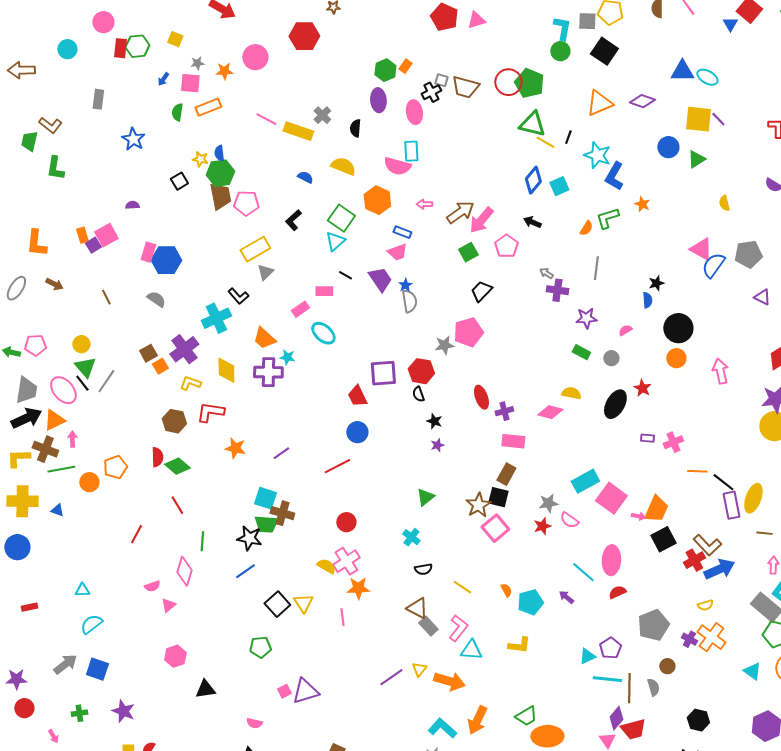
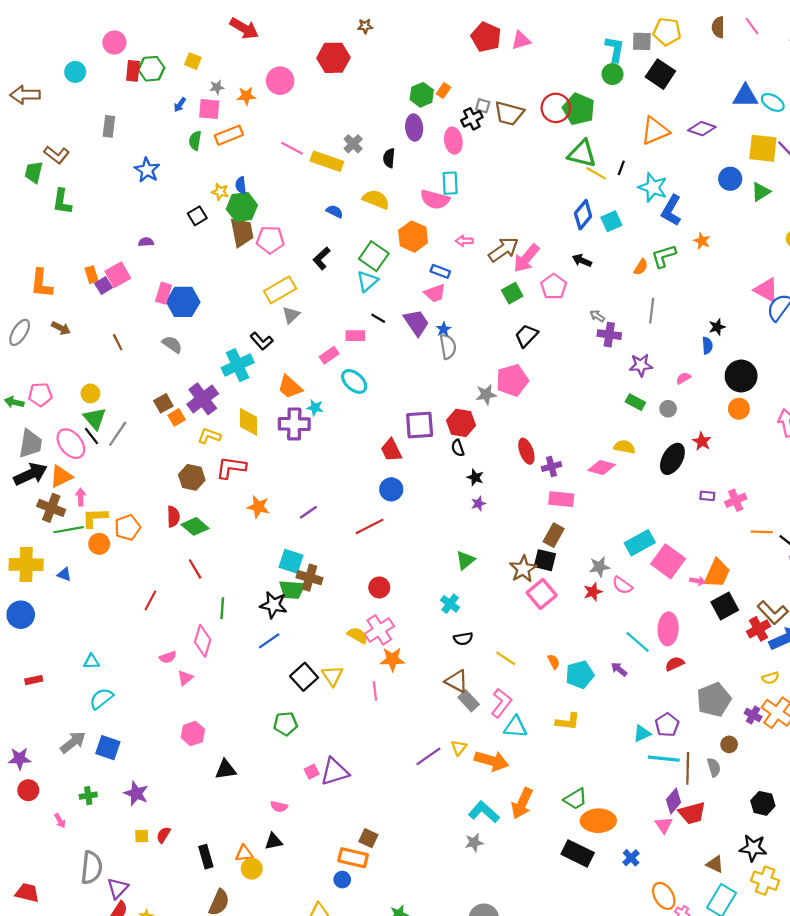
yellow L-shape: (18, 458) -> (95, 518), moved

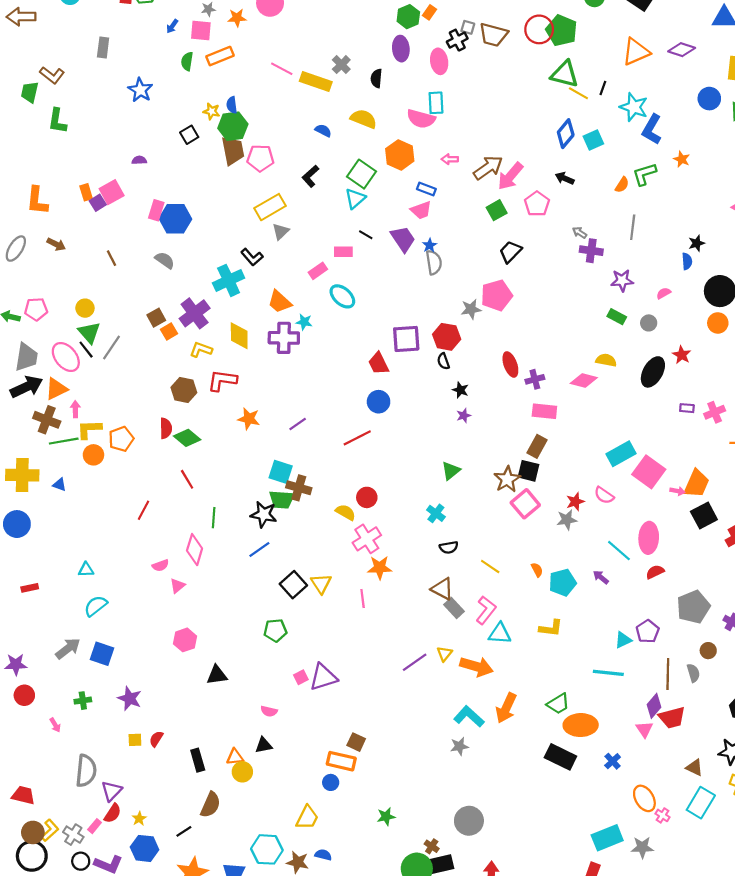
gray star: (599, 567) -> (567, 520), moved
yellow semicircle: (357, 635) -> (346, 512), moved
cyan line: (664, 759) -> (608, 673), moved

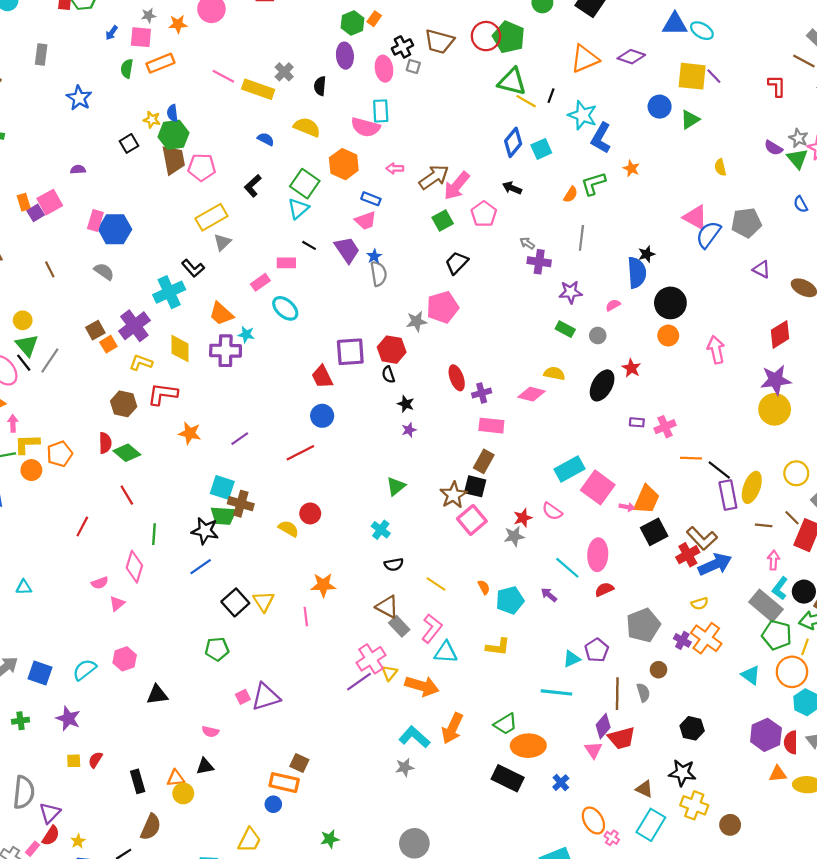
gray square: (468, 27) -> (413, 66), moved
blue semicircle: (687, 261) -> (637, 273), size x1.8
pink cross: (367, 539) -> (371, 659), moved
cyan semicircle: (96, 606) -> (85, 670), moved

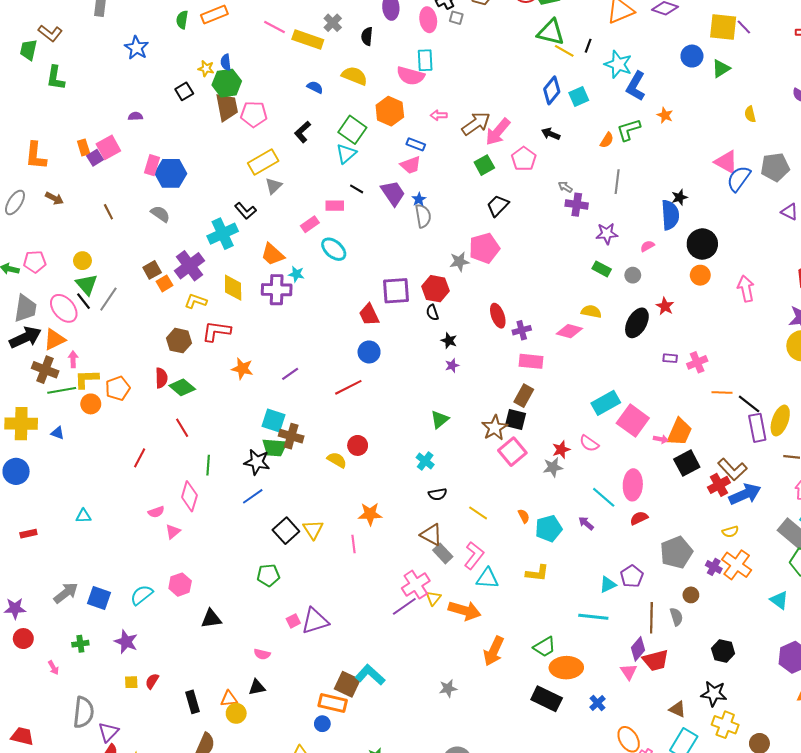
cyan L-shape: (414, 737) -> (370, 675), moved
brown square: (299, 763) -> (347, 684), size x1.4

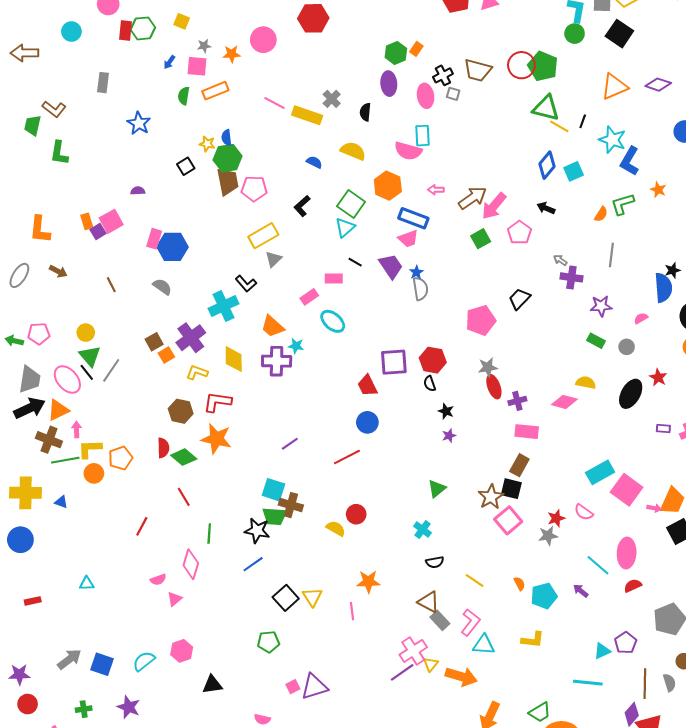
blue rectangle: (416, 144) -> (413, 218), size x1.6
black trapezoid: (498, 206) -> (519, 299), moved
gray star: (459, 262) -> (488, 367), moved
orange star: (242, 369) -> (216, 439), moved, size x1.4

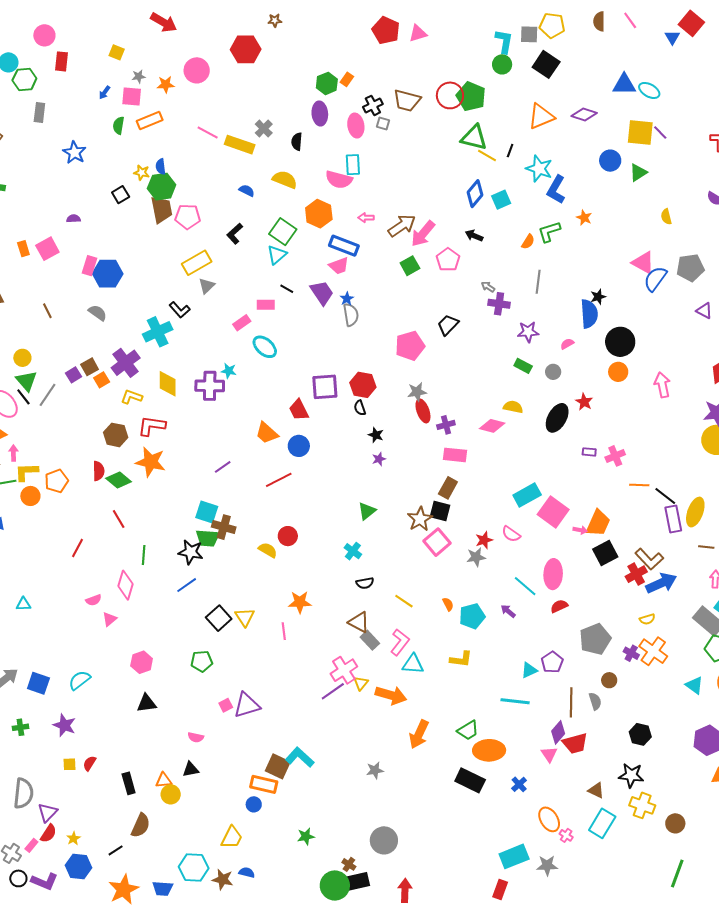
green hexagon: (143, 28) -> (24, 79), moved
purple square: (98, 232) -> (73, 375), moved
orange trapezoid: (272, 326) -> (267, 433), moved
pink hexagon: (182, 651) -> (142, 662), moved

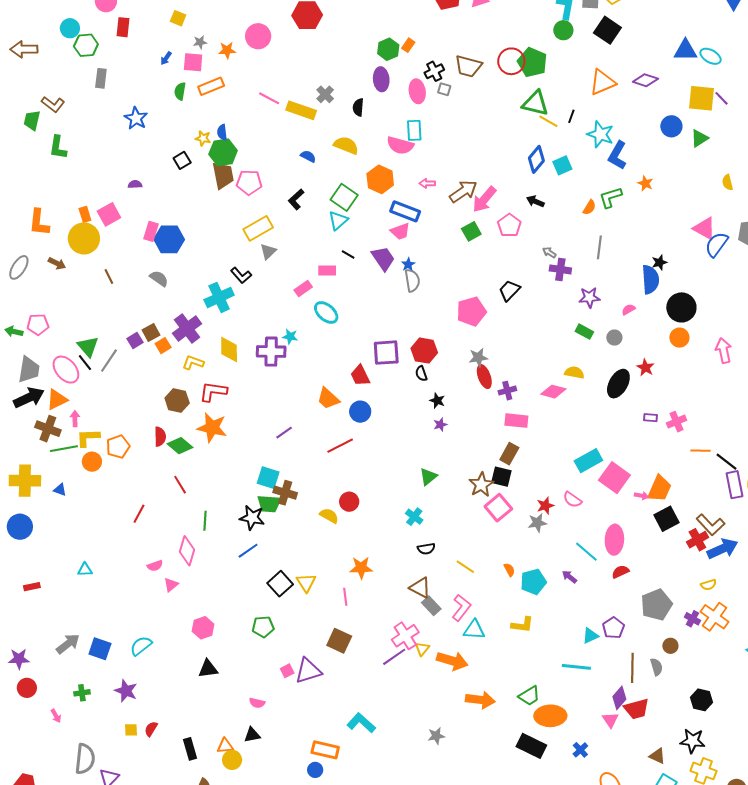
yellow circle: (22, 358) -> (84, 238), moved, size x1.8
orange arrow: (419, 734) -> (480, 700), turned -108
brown square: (278, 766) -> (339, 641), moved

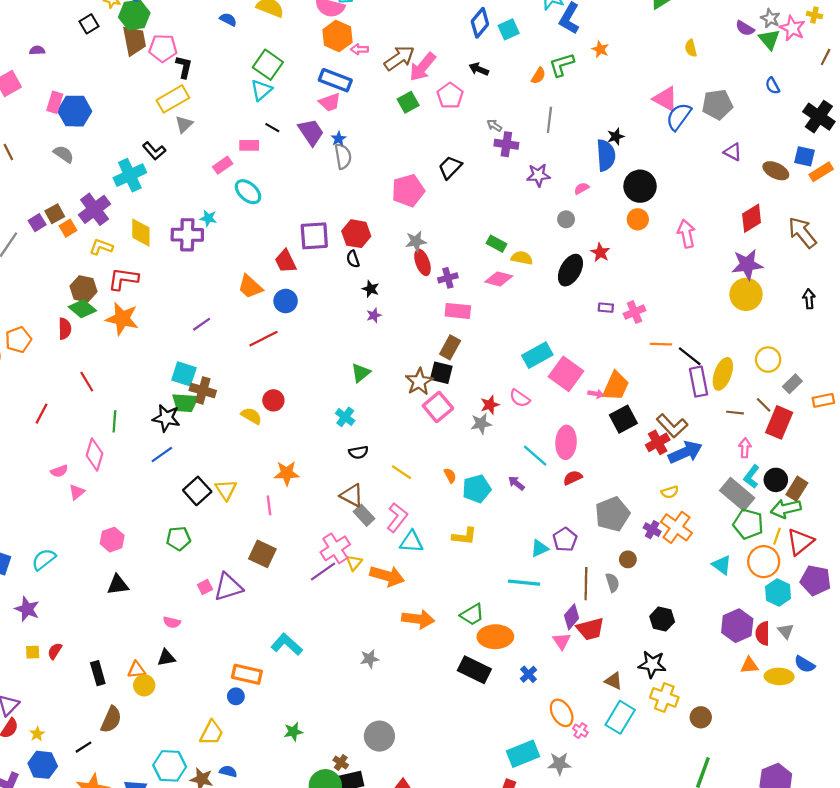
orange hexagon: (380, 179) -> (337, 36), moved
black L-shape: (296, 199) -> (184, 67), moved, turned 145
green rectangle: (584, 332) -> (496, 244), moved
green diamond: (180, 446) -> (82, 309), moved

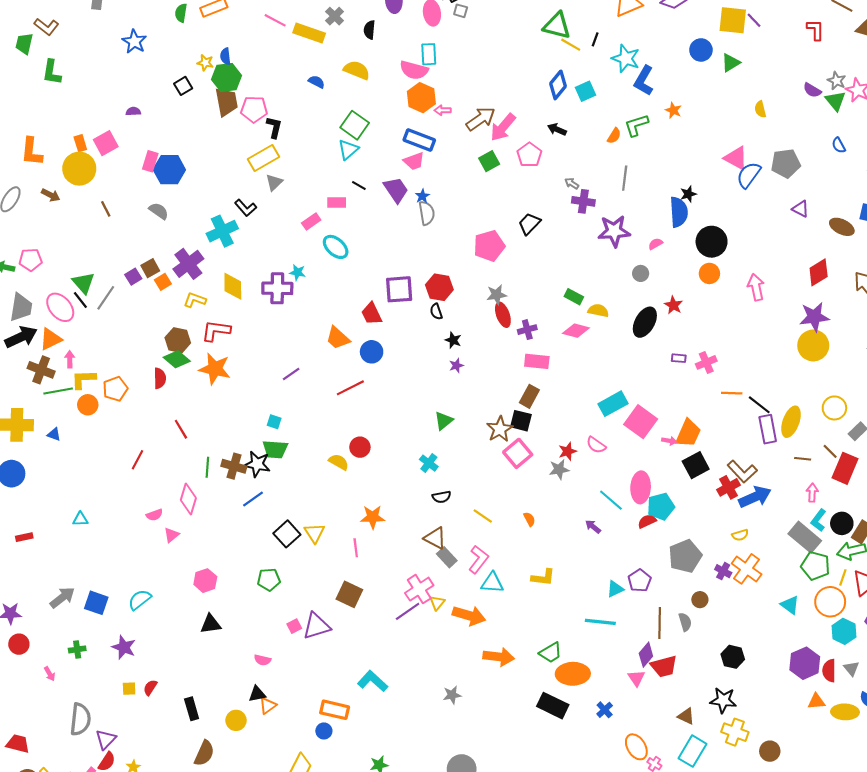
purple star: (538, 175) -> (614, 231), size x1.4
cyan square: (184, 374) -> (274, 422), size x0.6
brown cross: (203, 390) -> (234, 466), moved
cyan pentagon: (477, 489) -> (661, 506), moved
orange triangle: (136, 670) -> (268, 706), moved, turned -30

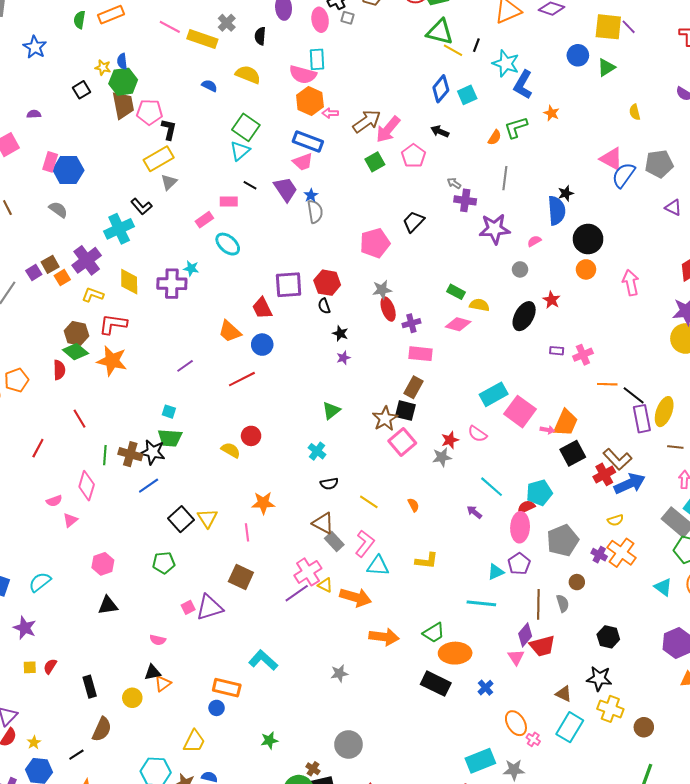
pink ellipse: (641, 487) -> (520, 527), moved
yellow triangle: (437, 603) -> (325, 585), turned -42

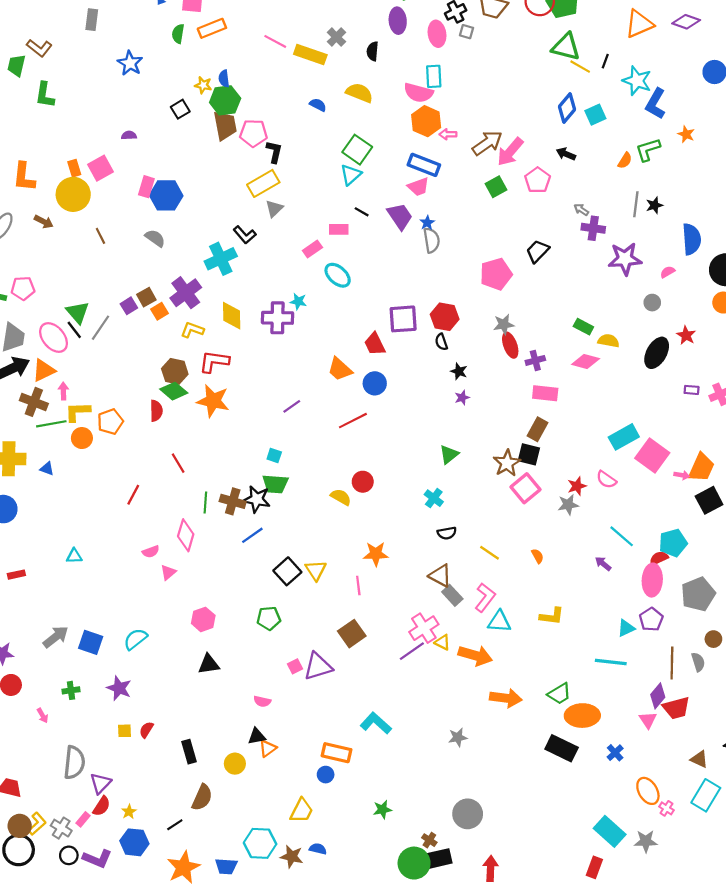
black star: (566, 193) -> (654, 205), moved
brown square: (241, 577) -> (352, 634), turned 30
cyan rectangle: (480, 761) -> (610, 831), turned 64

